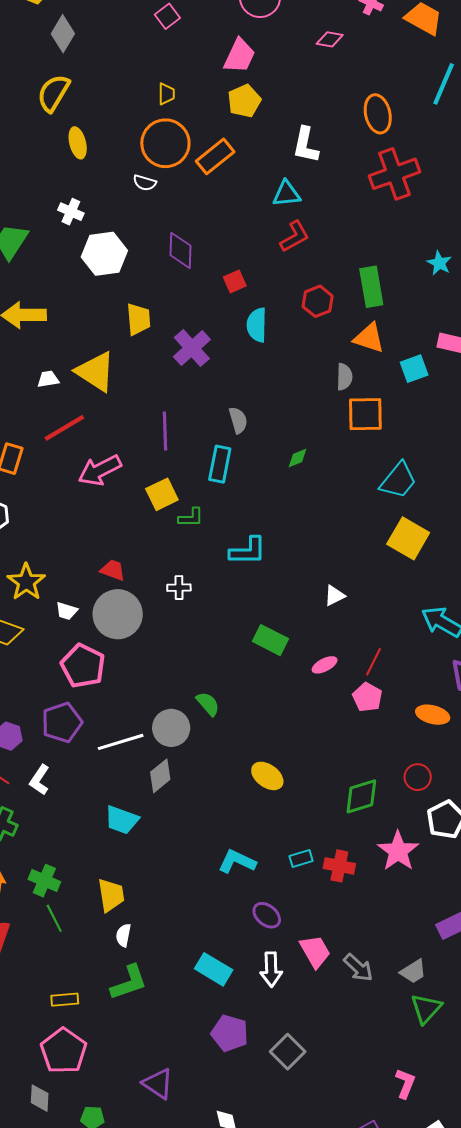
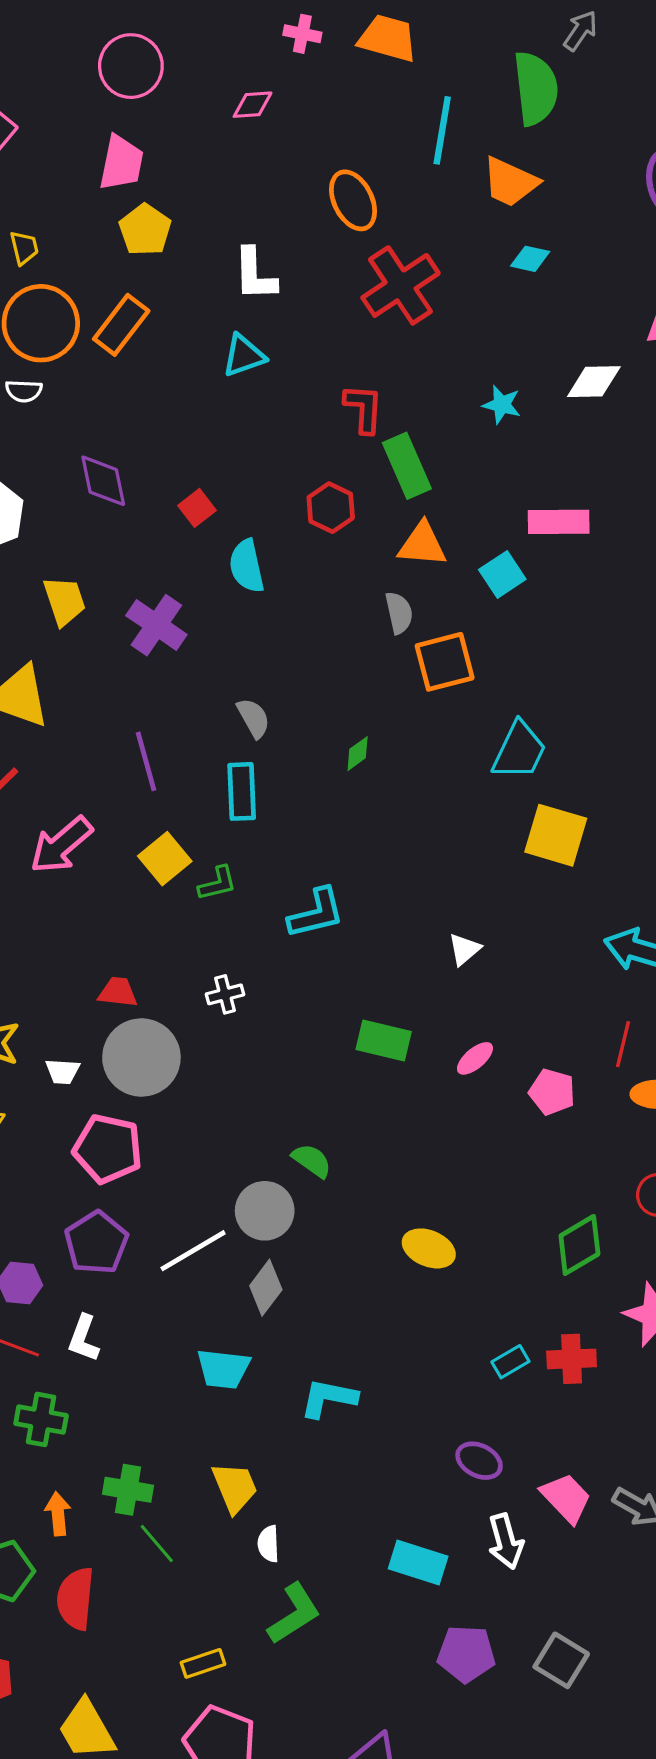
red L-shape: (295, 236) -> (364, 409), moved, turned -44
red line: (373, 662) -> (623, 1044), moved
cyan L-shape: (237, 862) -> (328, 1398), moved

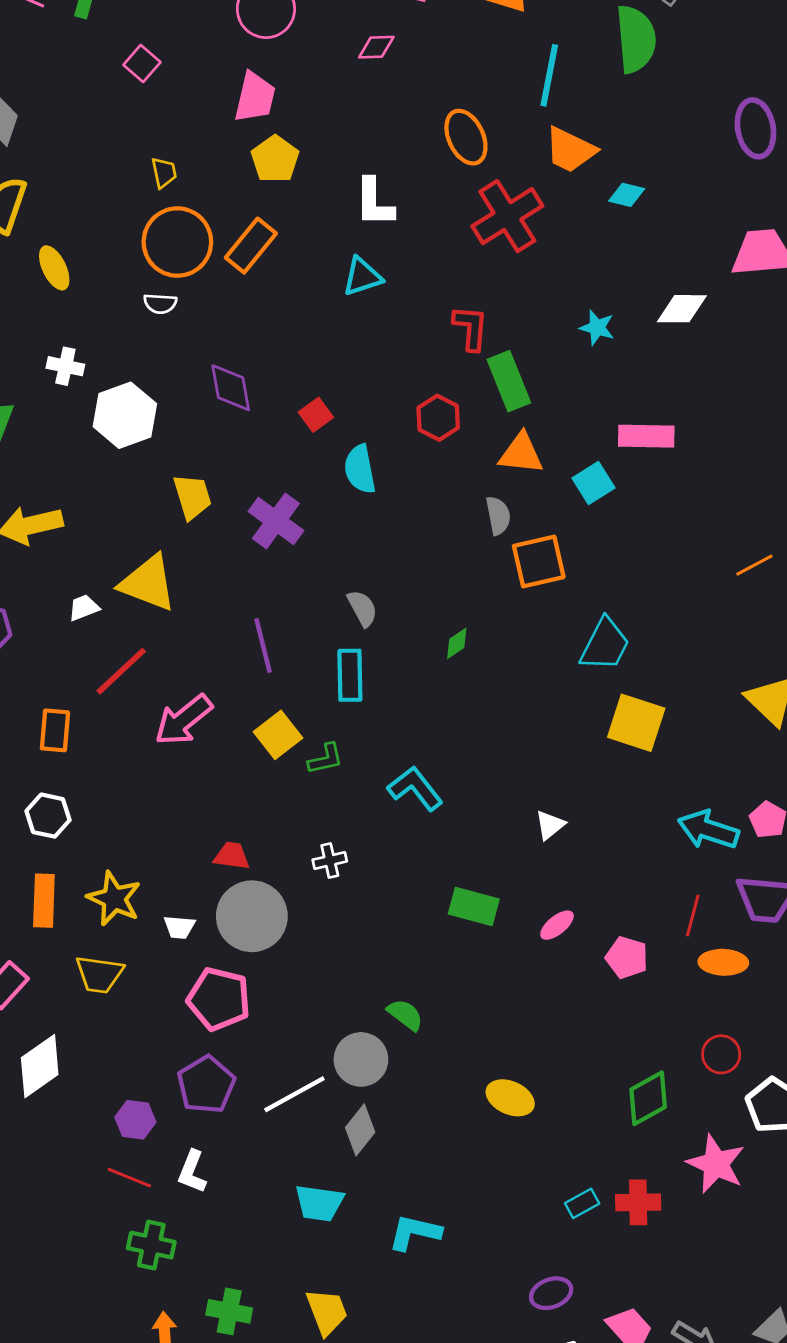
orange trapezoid: (510, 182) -> (570, 150), moved
cyan L-shape: (316, 913) -> (415, 788), turned -116
purple ellipse: (479, 1461) -> (551, 1293), turned -48

